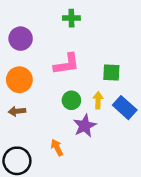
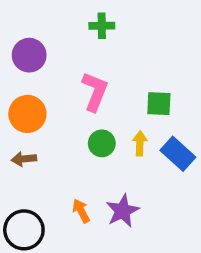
pink L-shape: (67, 64) -> (95, 91), turned -60
purple star: (85, 126) -> (123, 211), moved

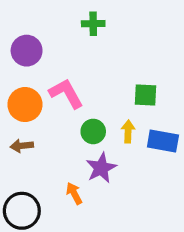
pink L-shape: (95, 91) -> (66, 93), moved, turned -51
blue rectangle: (178, 154) -> (163, 141), turned -32
purple star: (123, 211) -> (101, 168), moved

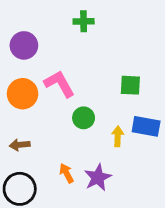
yellow arrow: (128, 131) -> (118, 136), moved
brown arrow: (22, 146) -> (20, 145), moved
purple star: (101, 168) -> (98, 177), moved

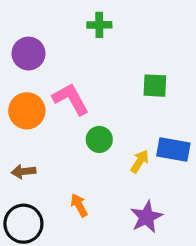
green square: (130, 85) -> (155, 86), moved
yellow arrow: (118, 136) -> (140, 161), turned 30
purple star: (98, 177) -> (146, 217), moved

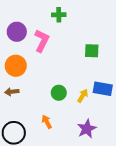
pink L-shape: (71, 99) -> (42, 41), moved, turned 55
green circle: (99, 139) -> (59, 93), moved
brown arrow: (23, 171) -> (12, 92), moved

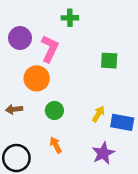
orange circle: (16, 66) -> (37, 78), moved
blue rectangle: (103, 89) -> (122, 122), moved
green circle: (59, 93) -> (54, 110), moved

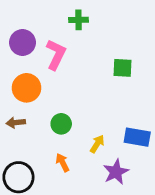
orange circle: (37, 78) -> (26, 88), moved
yellow arrow: (98, 114) -> (97, 144), moved

